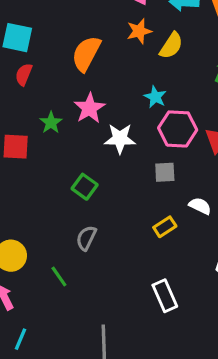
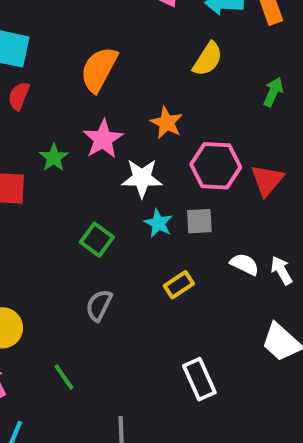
orange star: (139, 31) -> (167, 123), moved, turned -30
cyan star: (155, 97) -> (158, 223), moved
yellow rectangle: (165, 227) -> (179, 285), moved
green line: (59, 277) -> (64, 377), moved

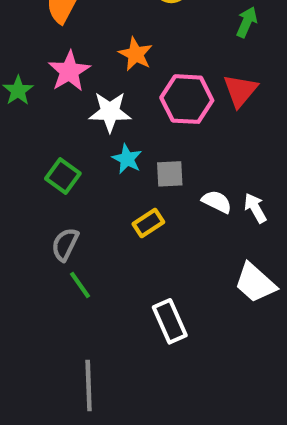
red triangle: (267, 180) -> (240, 90), moved
gray square: (199, 221) -> (170, 174), moved
green line: (64, 377) -> (80, 285), moved

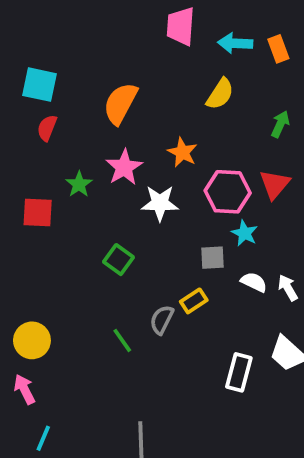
cyan star: (127, 159) -> (245, 233), moved
gray semicircle: (65, 244) -> (162, 320), moved
green line: (80, 285) -> (122, 340), moved
white rectangle: (170, 321) -> (239, 372), moved, turned 39

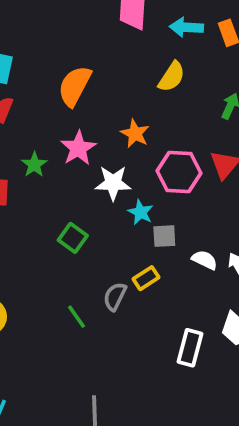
cyan star: (245, 233) -> (141, 212), moved

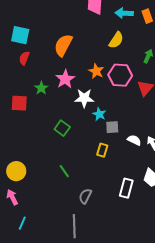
pink hexagon: (179, 172) -> (120, 75), moved
yellow rectangle: (146, 278) -> (102, 150), turned -40
gray semicircle: (115, 296) -> (85, 196), moved

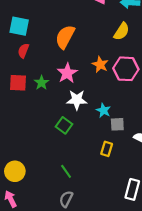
white star: (84, 98) -> (77, 100), moved
red square: (19, 103) -> (18, 83), moved
gray semicircle: (85, 196) -> (66, 199), moved

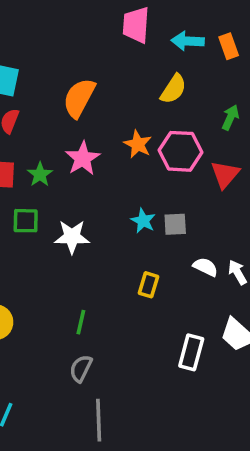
white star: (77, 100) -> (72, 237), moved
gray square: (117, 124) -> (175, 224), moved
green square: (64, 125) -> (26, 221), moved, turned -35
green line: (66, 171) -> (81, 322), turned 48

